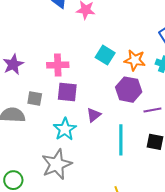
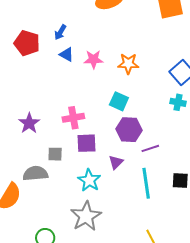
orange star: (135, 60) -> (128, 64), moved
purple hexagon: (129, 90) -> (129, 130), moved
purple line: (152, 110) -> (150, 148), moved

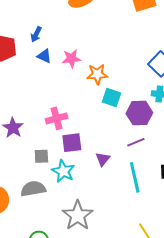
orange star: (128, 64) -> (97, 74), moved
cyan square: (119, 101) -> (111, 98), moved
purple hexagon: (129, 130) -> (139, 113), moved
gray semicircle: (35, 173) -> (33, 189), moved
cyan star: (89, 180) -> (63, 171), moved

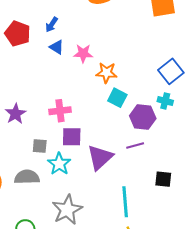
purple triangle: (103, 159) -> (100, 157), size x1.8
cyan line: (135, 177) -> (125, 202), moved

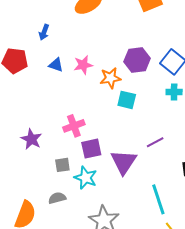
blue arrow: (52, 25) -> (44, 32), moved
purple hexagon: (143, 117) -> (137, 60), moved
gray semicircle: (27, 177) -> (57, 198), size x0.7

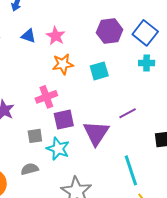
pink star: (83, 65) -> (56, 36), turned -30
orange star: (110, 78) -> (63, 64), moved
cyan square: (127, 100) -> (99, 71), turned -30

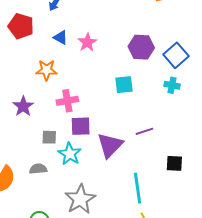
orange star: (63, 64) -> (46, 70), moved

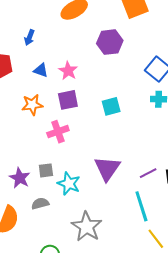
purple hexagon: (141, 47) -> (110, 42), moved
purple star: (23, 106) -> (20, 178), moved
purple square: (81, 126) -> (68, 100), moved
purple line: (144, 131) -> (148, 173), moved

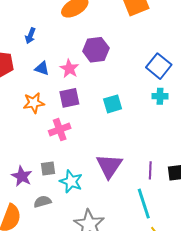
purple hexagon: (110, 42) -> (96, 50), moved
purple line: (148, 173) -> (150, 170), turned -60

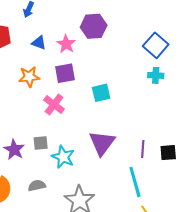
cyan square: (113, 104) -> (101, 93), moved
pink cross: (60, 130) -> (54, 104), turned -35
gray semicircle: (43, 202) -> (37, 186), moved

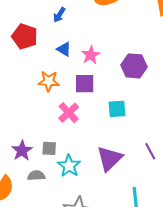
purple hexagon: (94, 26) -> (134, 66), moved
purple line: (143, 149) -> (150, 151), moved, turned -42
gray semicircle: (37, 186) -> (36, 176), moved

